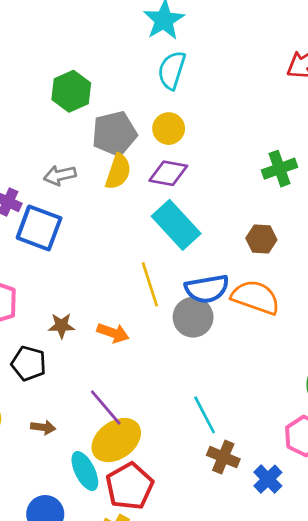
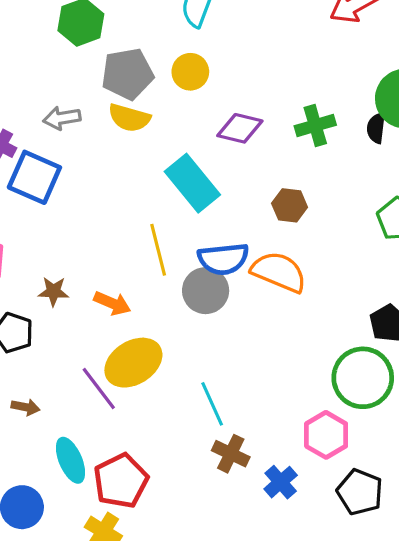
yellow semicircle: (118, 172) -> (129, 118), turned 84
purple diamond: (168, 173) -> (240, 128), moved
yellow ellipse: (116, 440) -> (133, 363), moved

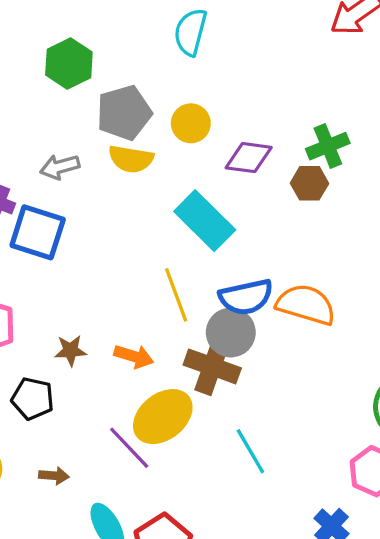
yellow circle: (190, 72) -> (191, 123), moved
brown hexagon: (290, 205) -> (309, 183), moved
brown cross: (231, 454) -> (212, 366), moved, size x1.4

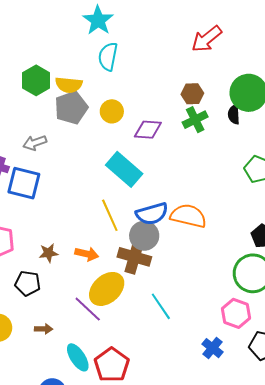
yellow semicircle: (131, 159) -> (69, 85), moved
brown hexagon: (309, 183) -> (192, 94), moved

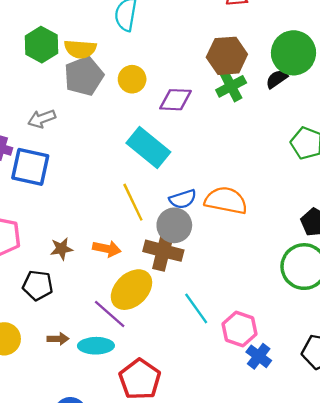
brown hexagon: (192, 94) -> (227, 56), size x1.5
black semicircle: (234, 114) -> (277, 79), turned 60
blue semicircle: (152, 214) -> (183, 199), size x0.7
pink hexagon: (236, 313) -> (240, 329), moved
cyan ellipse: (78, 357) -> (96, 346), moved, turned -56

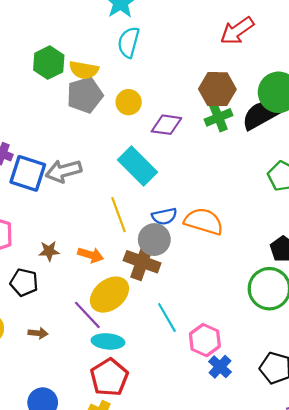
black semicircle: (277, 79) -> (261, 115), size x1.8
gray arrow: (42, 119) -> (64, 171), moved, size x1.4
cyan ellipse: (96, 346) -> (108, 341), moved

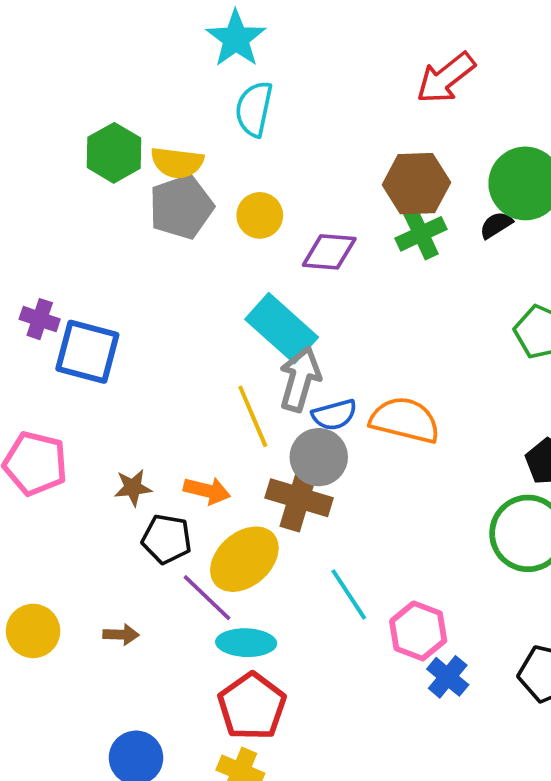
black semicircle: (261, 115) -> (496, 225), size x0.5
gray arrow: (64, 171) -> (300, 379), moved, turned 124
black pentagon: (24, 282) -> (167, 539), moved

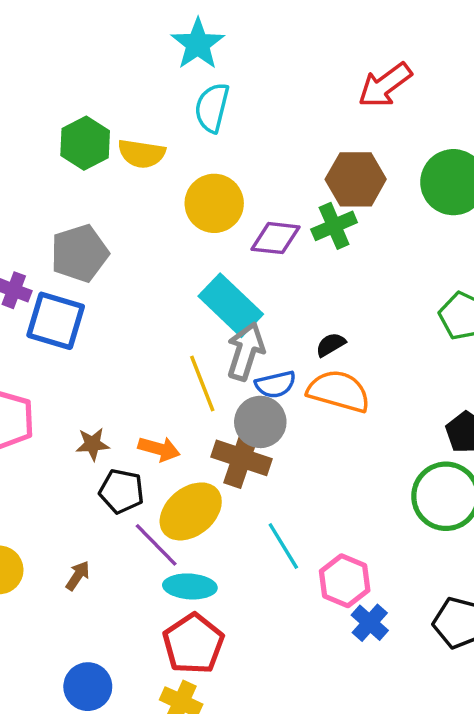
gray pentagon: (181, 207) -> (79, 253), moved
yellow circle: (260, 215) -> (214, 203), size x1.4
black semicircle: (496, 225) -> (331, 345), moved
green cross: (421, 234) -> (334, 226), moved
brown arrow: (121, 635) -> (78, 576), turned -60

